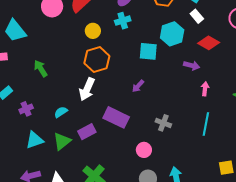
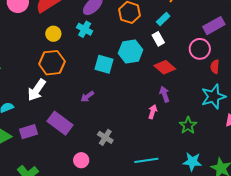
cyan cross: (123, 21) -> (85, 29), turned 35
purple arrow: (192, 65) -> (165, 94), moved, turned -133
cyan line: (206, 124) -> (146, 160), moved, turned 60

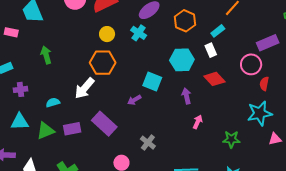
cyan square: (104, 64) -> (152, 82), moved
purple arrow: (165, 94) -> (186, 96), moved
green star: (188, 125) -> (231, 139), turned 30

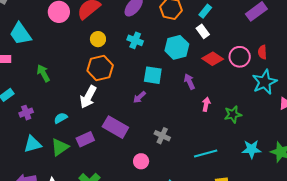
cyan cross: (139, 33) -> (135, 40), moved
pink circle: (251, 64) -> (240, 57), moved
green star: (231, 139) -> (233, 114), moved

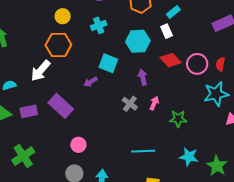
cyan cross: (135, 40) -> (99, 25), turned 35
gray cross: (162, 136) -> (130, 104), moved

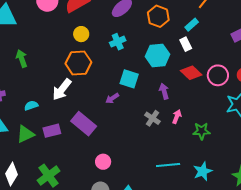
cyan star: (189, 157) -> (203, 171), moved, turned -30

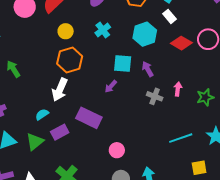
purple arrow: (164, 91) -> (148, 69), moved
cyan semicircle: (31, 106) -> (42, 114), moved

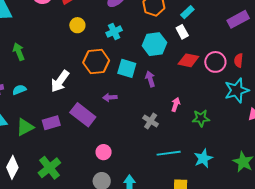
red diamond: (181, 43) -> (188, 60), turned -30
orange hexagon: (70, 60) -> (96, 61), moved
purple arrow: (111, 86) -> (110, 97), moved, turned 32
gray cross: (155, 96) -> (151, 121), moved
cyan semicircle: (42, 114) -> (19, 90), moved

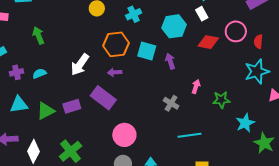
pink circle: (215, 62) -> (236, 31), moved
purple arrow: (110, 97) -> (115, 72), moved
pink circle: (104, 152) -> (124, 135), size x1.5
cyan star: (203, 158) -> (245, 123), moved

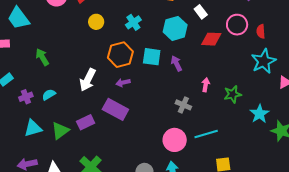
pink circle: (124, 135) -> (175, 140), moved

